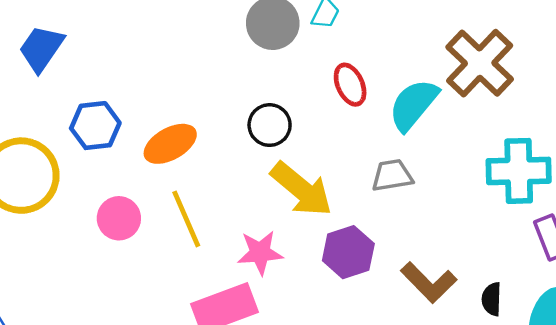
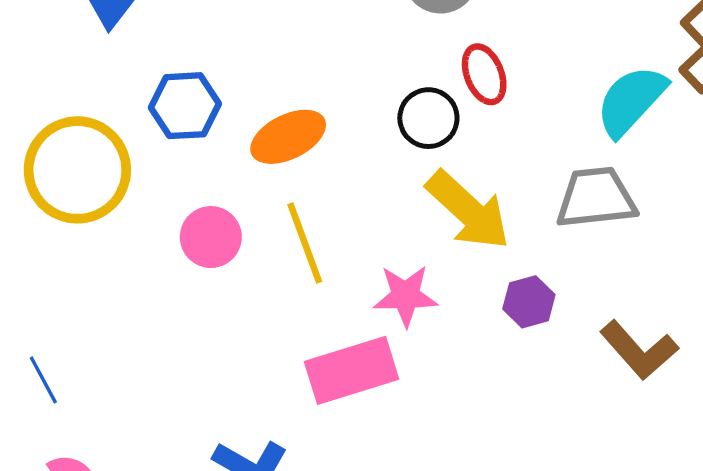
red ellipse: (350, 85) -> (484, 74), moved
gray trapezoid: (392, 175) -> (596, 198), size x1.4
purple hexagon: (348, 252) -> (529, 302), size x0.7

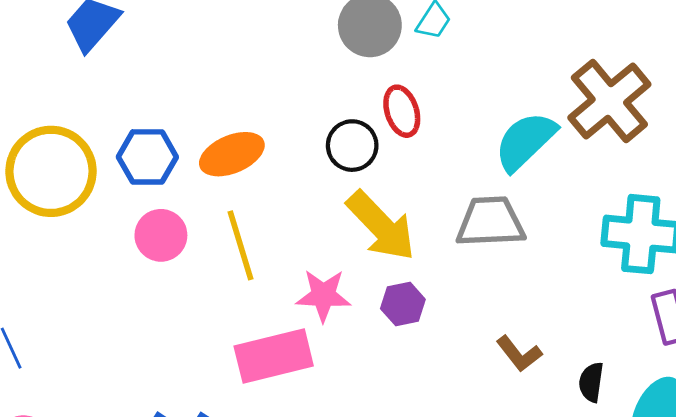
blue hexagon: (185, 106) -> (147, 157), moved
purple hexagon: (529, 302) -> (403, 304), moved
brown L-shape: (639, 350) -> (519, 354), size x0.7

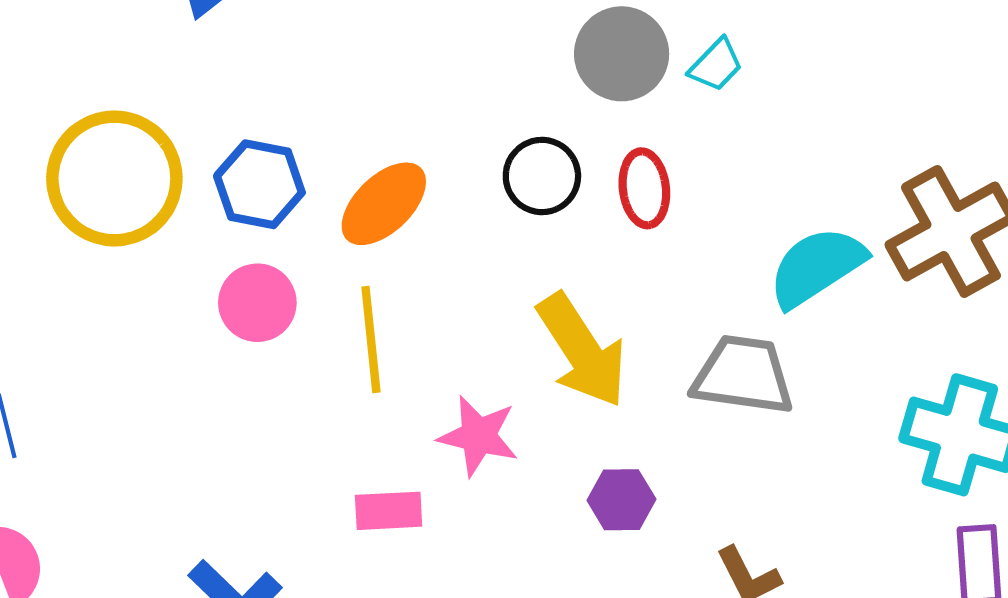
black circle: (352, 146) -> (542, 176), moved
orange ellipse: (232, 154) -> (384, 204), turned -32
purple hexagon: (403, 304) -> (621, 500), moved
pink rectangle: (274, 356) -> (389, 511), size x0.6

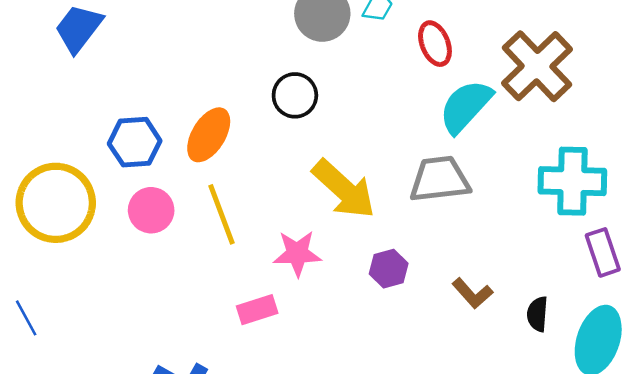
yellow circle: (114, 178) -> (56, 203), moved
red ellipse: (644, 188) -> (435, 44), moved

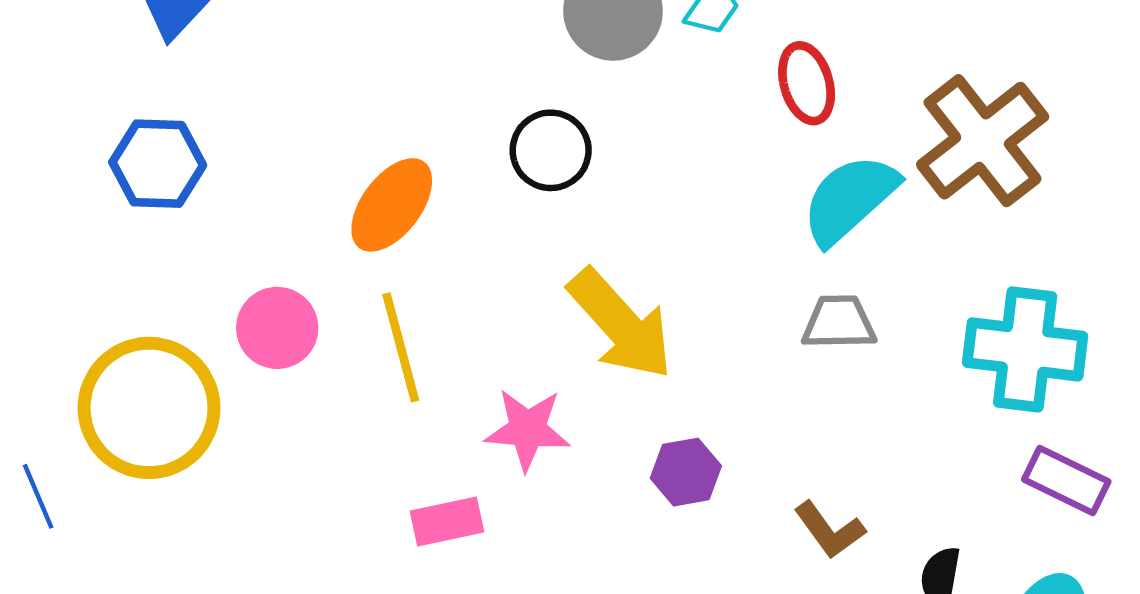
blue hexagon: (135, 142) -> (158, 164), moved
gray trapezoid: (440, 179) -> (839, 322), moved, size x0.7
yellow circle: (56, 203) -> (149, 408), moved
purple rectangle: (603, 252) -> (1066, 480), turned -51

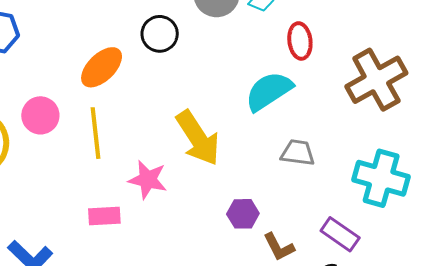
black circle: (551, 150) -> (160, 34), moved
cyan semicircle: (850, 199) -> (269, 91), moved
purple hexagon: (686, 472) -> (243, 214), moved
purple rectangle: (1066, 480) -> (340, 234), moved

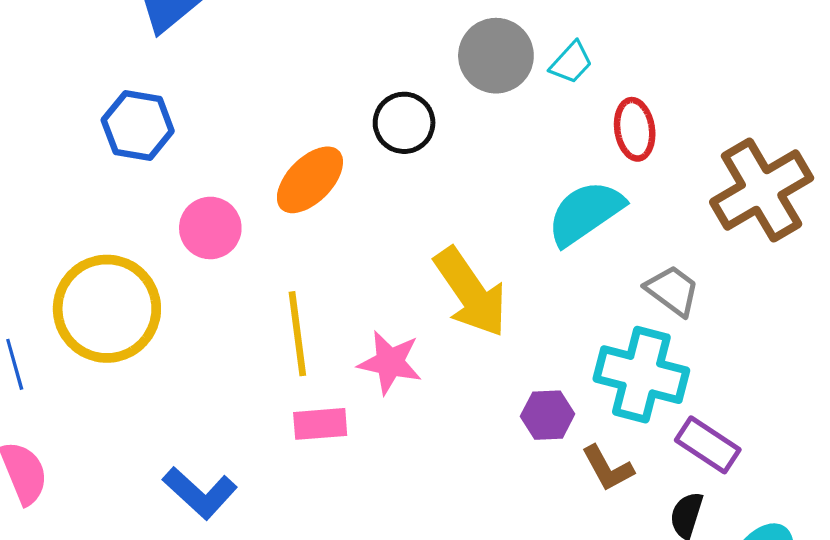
pink circle: (40, 115) -> (210, 228), moved
yellow line: (96, 133) -> (297, 334), moved
gray trapezoid: (298, 153) -> (672, 291), moved, turned 30
cyan cross: (381, 178) -> (641, 375), moved

